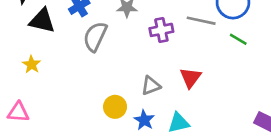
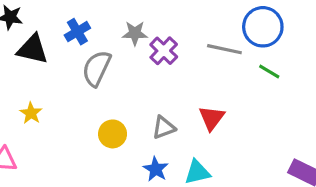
purple cross: (161, 30) -> (164, 51), moved, turned -35
yellow star: (32, 64) -> (31, 113), moved
yellow circle: (115, 107) -> (113, 134), moved

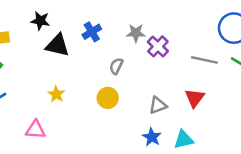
gray line: (224, 49) -> (204, 60), moved
gray semicircle: (97, 68) -> (116, 66), moved, size x0.6
yellow circle: (113, 134) -> (108, 98), moved

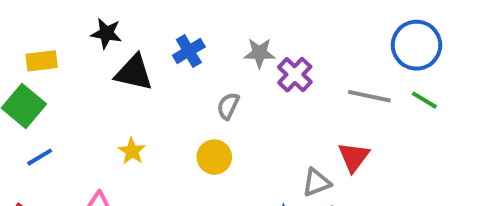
gray triangle: (158, 105) -> (316, 183), moved

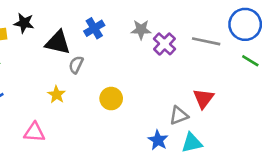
black star: (106, 33) -> (24, 23), moved
gray line: (369, 96) -> (206, 41), moved
gray semicircle: (228, 106) -> (76, 65), moved

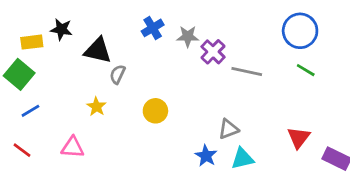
blue cross: (94, 28) -> (153, 28), moved
gray line: (206, 41) -> (247, 72), moved
red triangle: (204, 99) -> (299, 138), moved

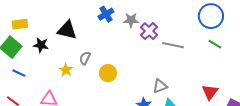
black star: (61, 29) -> (41, 45), moved
gray semicircle: (117, 74) -> (85, 58), moved
blue line: (30, 111) -> (19, 73), turned 56

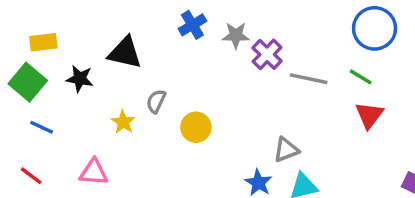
green line: (215, 44) -> (361, 77), moved
red triangle: (210, 92) -> (369, 115), moved

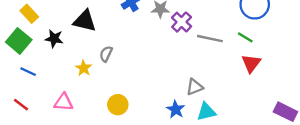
yellow rectangle: (43, 42) -> (29, 14), turned 54
yellow circle: (196, 127) -> (118, 105), moved

